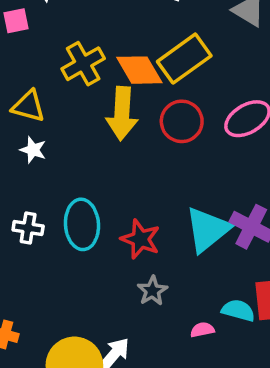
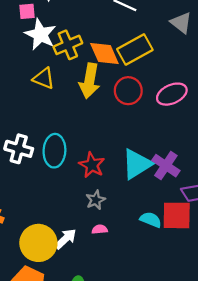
yellow triangle: (28, 106) -> (44, 78), moved
white star: (33, 150) -> (40, 34), moved, size x1.8
white cross: (28, 228) -> (19, 149), size x1.4
pink semicircle: (202, 330) -> (100, 229), moved

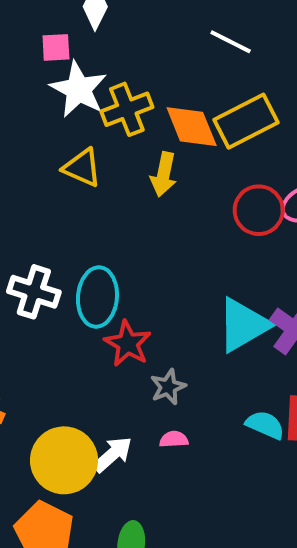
yellow arrow: (90, 81) -> (164, 174), size x0.7
red circle: (128, 91) -> (259, 210), moved
red star: (92, 165) -> (128, 344), moved

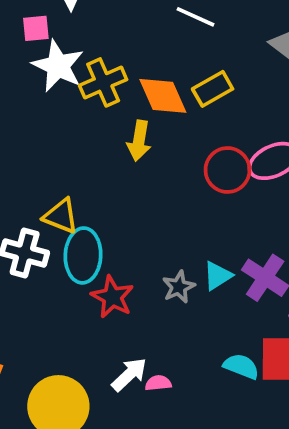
yellow rectangle: (246, 121) -> (213, 89), size x0.7
yellow triangle: (82, 168) -> (61, 216), moved
cyan triangle: (243, 325) -> (218, 276), size x0.6
gray star: (168, 387) -> (179, 287), moved
white arrow: (113, 454) -> (129, 374), moved

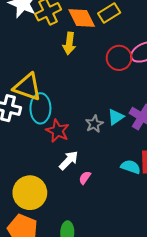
yellow triangle: (61, 216) -> (27, 87), size x1.4
white arrow: (129, 374) -> (69, 160), moved
pink semicircle: (158, 383) -> (85, 178), turned -48

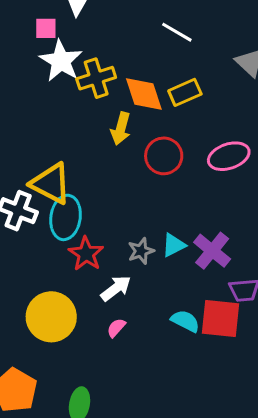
red circle: (119, 58) -> (164, 156), moved
white arrow: (69, 160) -> (116, 288), moved
yellow circle: (30, 193) -> (51, 317), moved

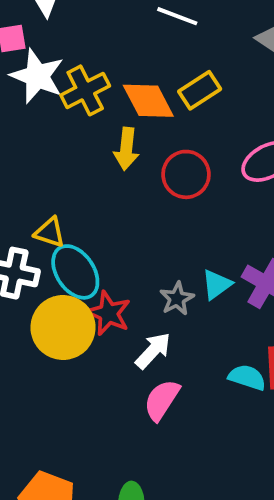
yellow triangle: (51, 184) -> (50, 232), size x0.6
cyan ellipse: (66, 217) -> (75, 272), turned -33
yellow circle: (51, 317) -> (63, 327), moved
pink semicircle: (116, 328) -> (162, 400), size x1.6

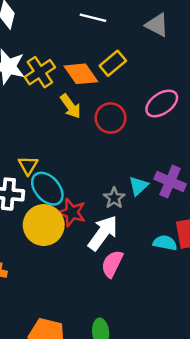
yellow arrow: (126, 149) -> (71, 106), turned -35
yellow triangle: (50, 232) -> (28, 165), turned 50
white arrow: (153, 351) -> (103, 233), size x1.4

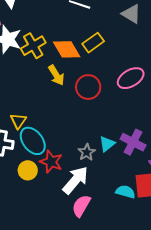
yellow circle: (44, 225) -> (28, 170), size x0.6

